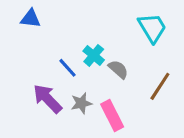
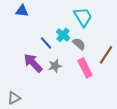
cyan trapezoid: (152, 28) -> (83, 17), moved
pink rectangle: (112, 116) -> (85, 68), moved

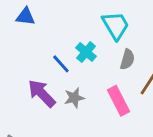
gray semicircle: (79, 44) -> (127, 59), moved, turned 64

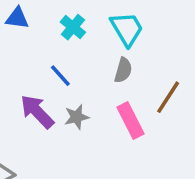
cyan cross: (86, 52) -> (73, 27), moved
gray semicircle: (127, 59) -> (123, 70), moved

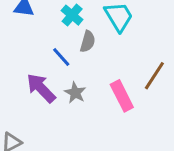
gray semicircle: (123, 70) -> (88, 41), moved
gray star: (77, 117) -> (75, 93), turned -30

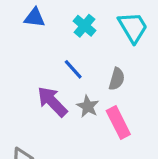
gray semicircle: (88, 41) -> (117, 79), moved
pink rectangle: (122, 96) -> (118, 123), moved

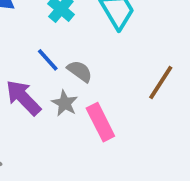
gray semicircle: (117, 79) -> (80, 71), moved, turned -70

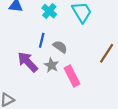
blue line: (48, 60) -> (42, 40), turned 56

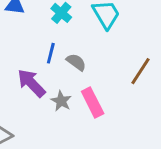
gray star: (51, 65) -> (61, 101), moved

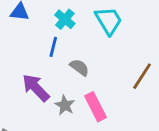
blue line: (51, 53) -> (53, 47), moved

